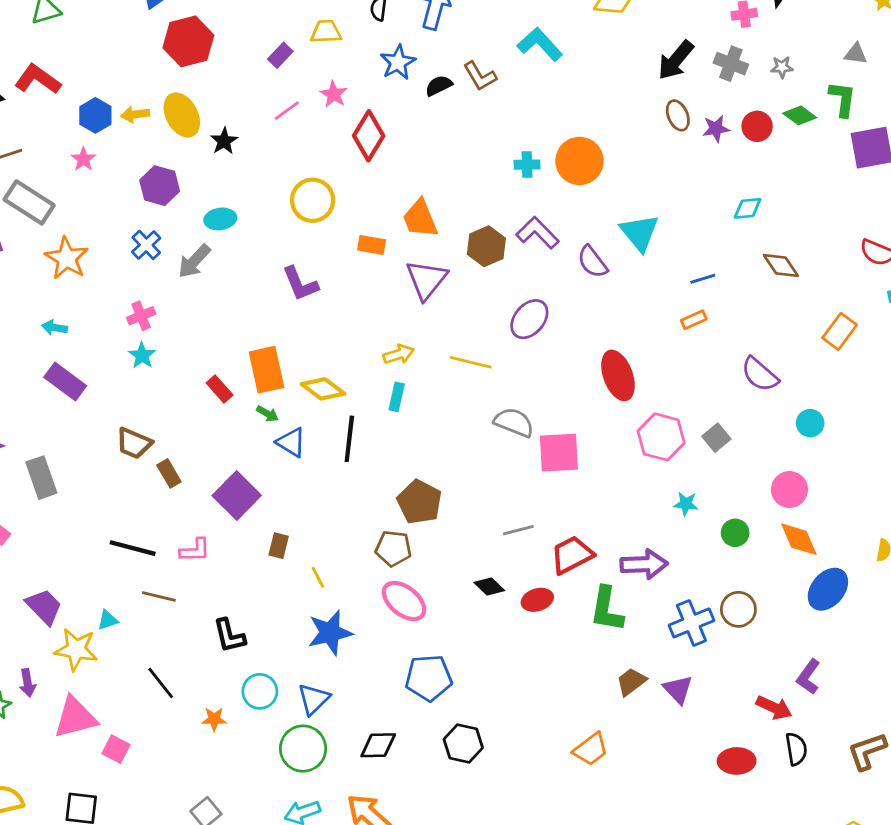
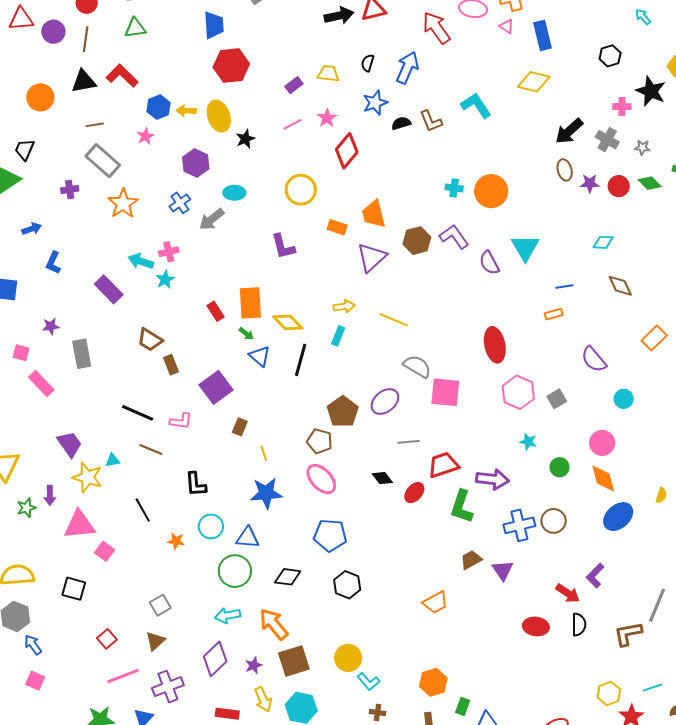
purple ellipse: (529, 319) -> (385, 401), moved
cyan arrow: (55, 327) -> (141, 261), moved, size x1.4
red ellipse: (537, 600) -> (414, 493), turned -40
blue triangle: (314, 699) -> (248, 538), turned 40

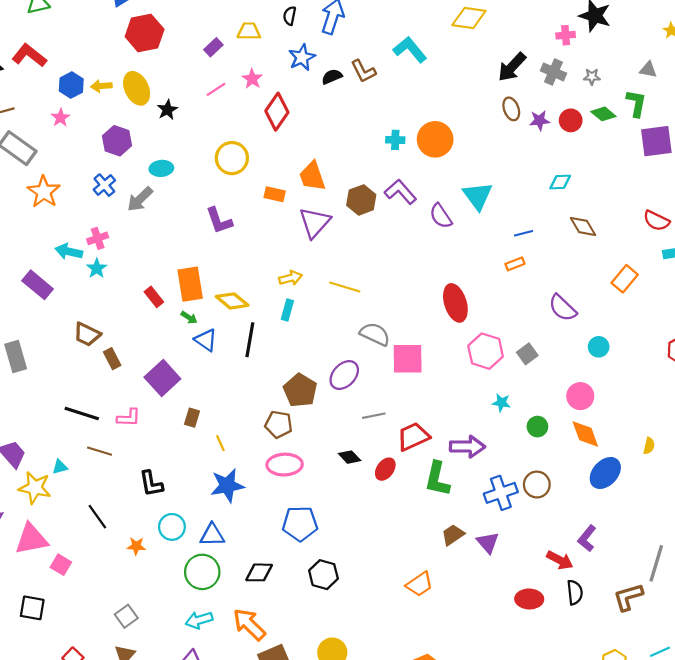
pink ellipse: (321, 479) -> (285, 465), turned -44

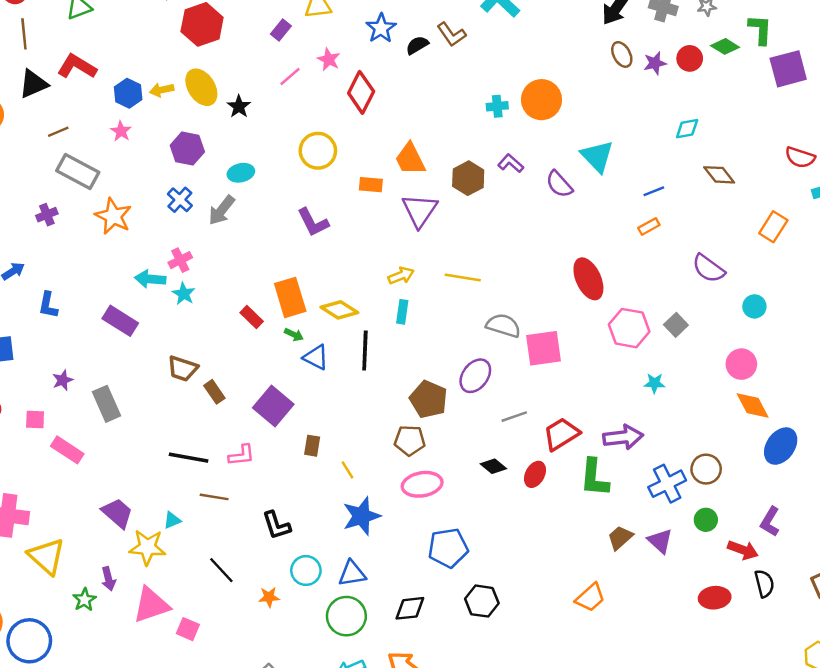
purple L-shape: (400, 192) -> (511, 163), size x0.7
green circle: (537, 427) -> (706, 520), moved

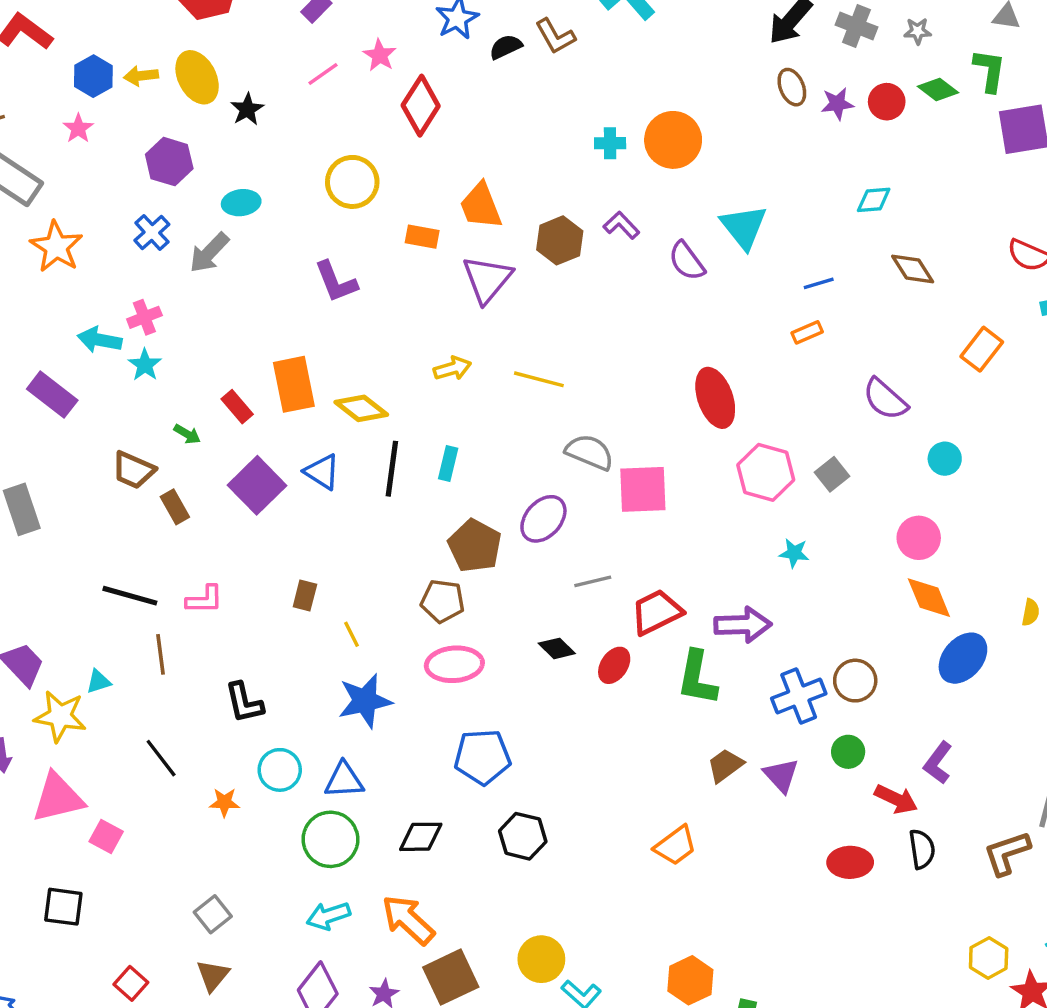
cyan rectangle: (402, 312) -> (448, 463), moved
green arrow: (294, 335) -> (187, 434), moved
purple square: (273, 406) -> (257, 485), moved
brown line: (214, 497) -> (161, 654), turned 68

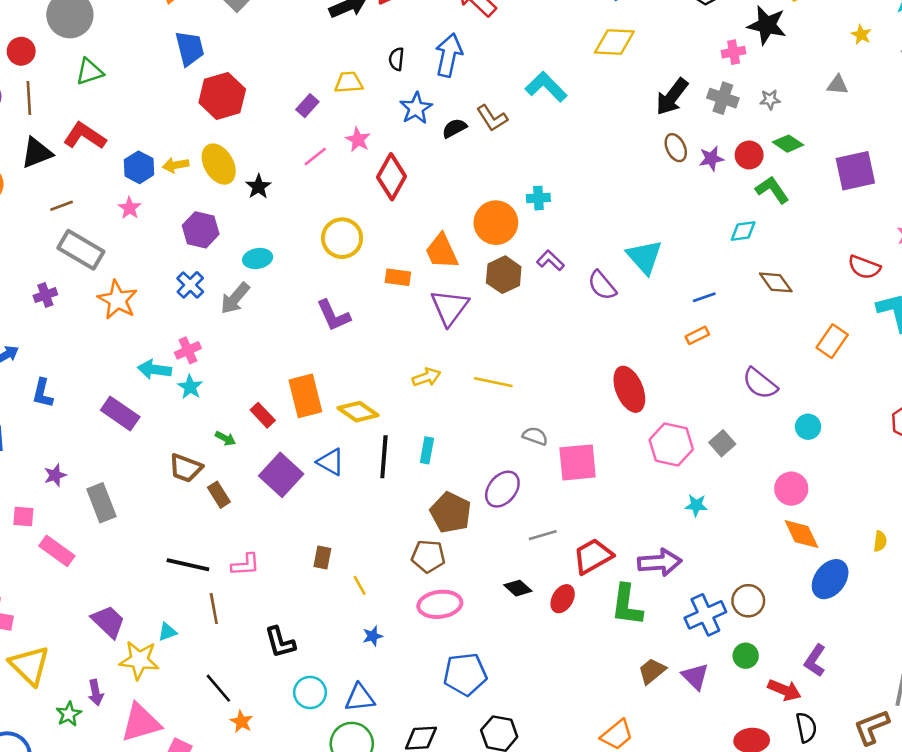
green L-shape: (990, 71) -> (772, 190), moved, turned -40
orange circle: (673, 140) -> (496, 223), moved
gray semicircle: (590, 452) -> (535, 436), size x0.7
blue star: (365, 701) -> (373, 636), size x0.5
orange star: (224, 802) -> (241, 722), moved, turned 30

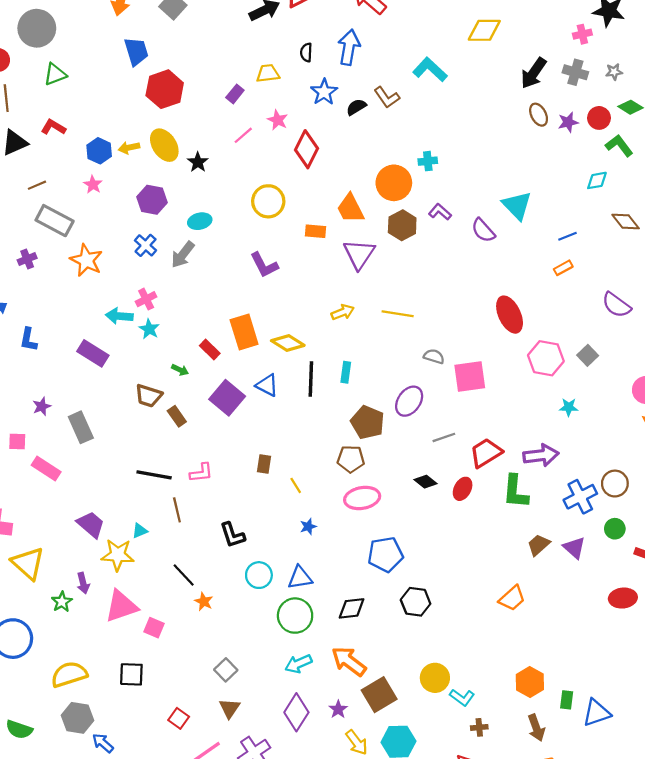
red L-shape: (85, 136) -> (53, 127), size x0.7

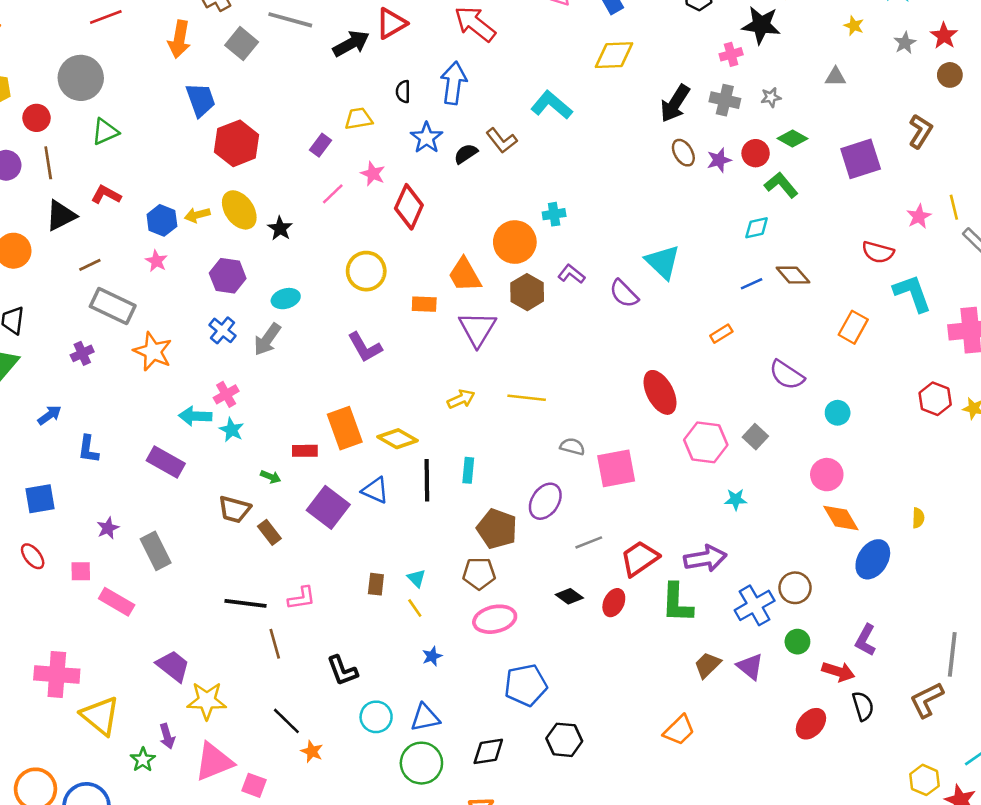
blue line: (567, 236) -> (752, 284), moved
red rectangle: (210, 349) -> (305, 451), turned -42
cyan triangle: (140, 531) -> (416, 578), moved, turned -49
red ellipse: (623, 598) -> (811, 724), turned -40

